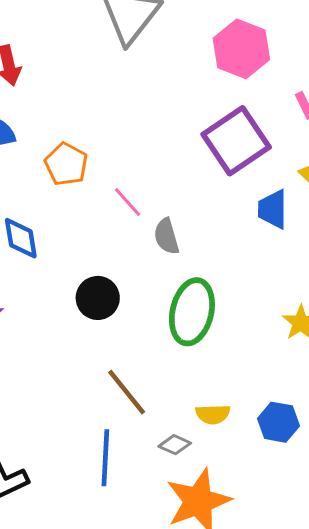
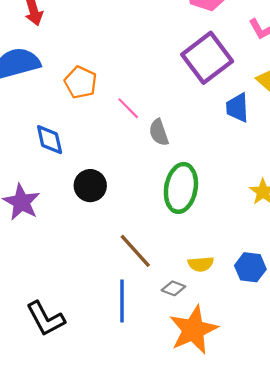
black circle: (98, 298) -> (90, 186), moved

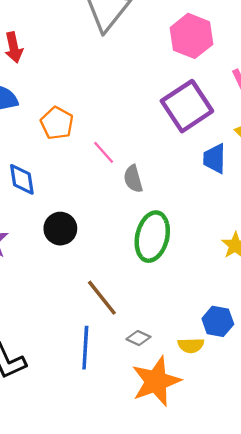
yellow semicircle: (201, 264) -> (191, 345), moved

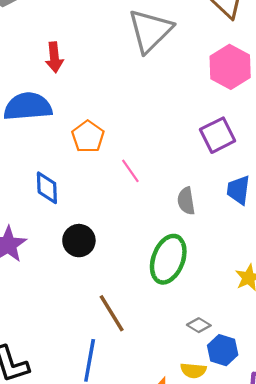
purple square: (187, 106) -> (218, 135), size x0.7
gray semicircle: (133, 179) -> (186, 201), moved
gray diamond: (138, 338) -> (199, 325), moved

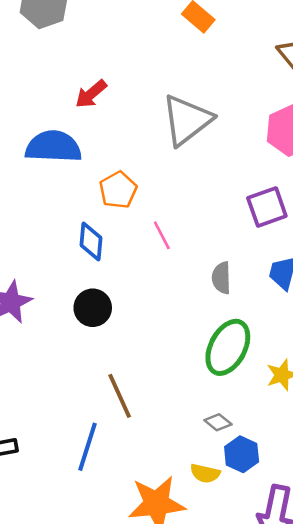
gray triangle: (150, 31) -> (187, 120), moved
red arrow: (54, 57) -> (91, 94), turned 48
blue diamond: (47, 188) -> (91, 242), moved
green ellipse: (168, 259) -> (228, 347), moved

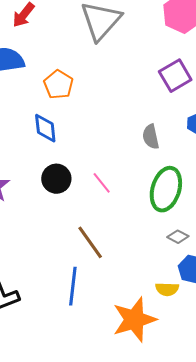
pink line: (162, 235) -> (102, 183), moved
gray diamond: (218, 422) -> (178, 237), moved

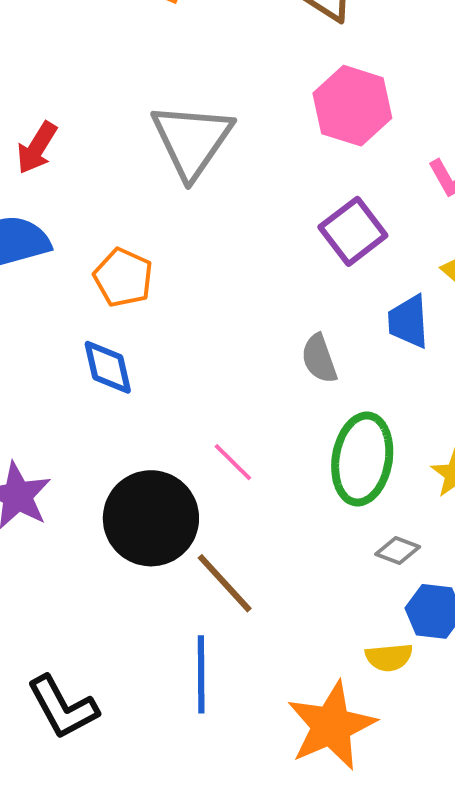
black circle: (56, 179) -> (151, 518), moved, size x1.6

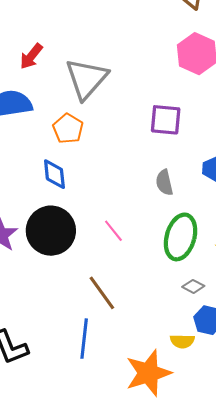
gray triangle: (192, 140) -> (86, 79), moved
purple square: (353, 231) -> (166, 120), moved, turned 36
black circle: (151, 518) -> (51, 231), moved

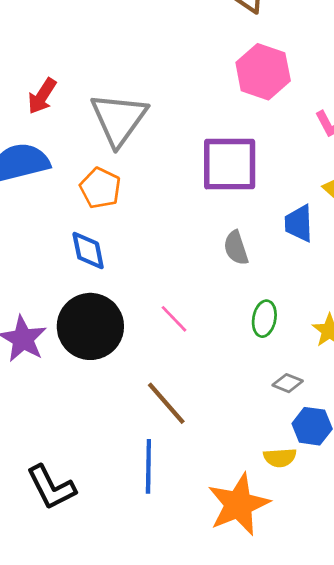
purple square: (166, 120) -> (230, 164), size x1.4
green ellipse: (181, 237) -> (264, 319), size x0.6

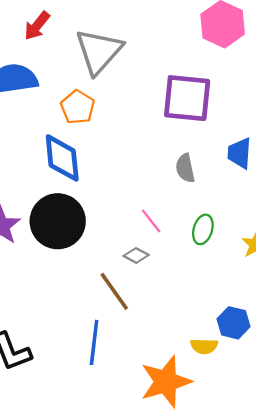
blue diamond: (88, 251) -> (62, 158), size x1.4
pink line: (174, 319) -> (151, 221), moved
gray diamond: (288, 383) -> (136, 255), moved

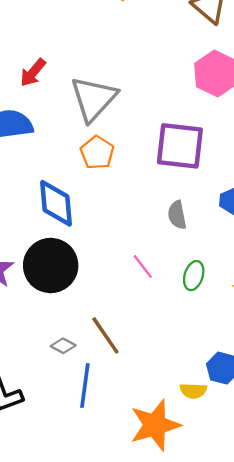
orange pentagon: (78, 107) -> (97, 153), moved
gray diamond: (136, 255) -> (63, 346), moved

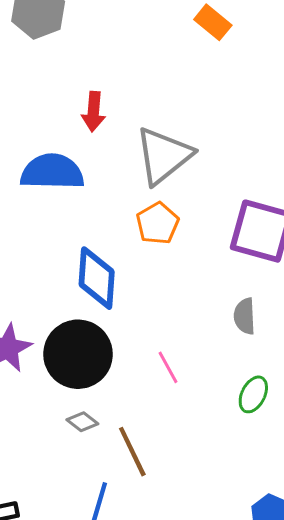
red arrow: (33, 73) -> (93, 112), turned -44
pink line: (143, 267) -> (168, 367), moved
gray diamond: (63, 346) -> (82, 422), moved

